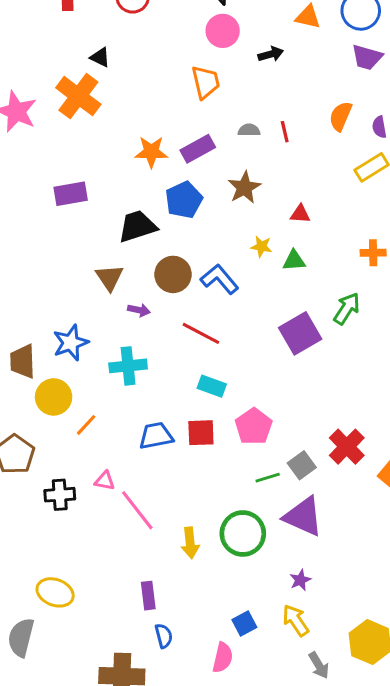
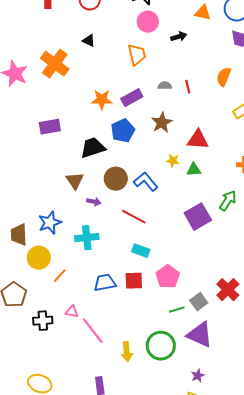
black triangle: (100, 57) -> (89, 41), moved
red triangle: (300, 214) -> (198, 140), size x1.6

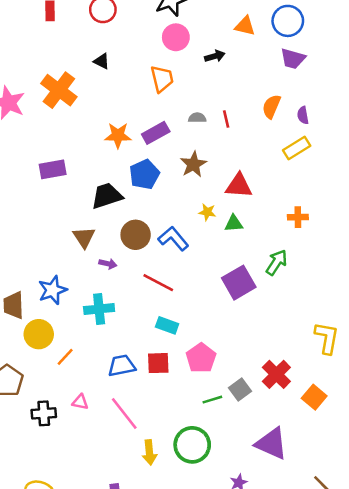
pink line: (93, 331) -> (124, 413), moved
purple triangle: (200, 335) -> (271, 444), moved

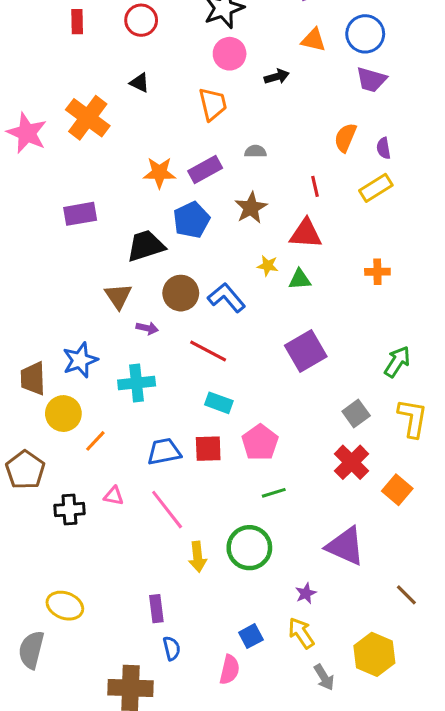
red line: (226, 119) -> (315, 186), moved
green arrow: (276, 262) -> (397, 362), moved
gray square: (240, 390) -> (356, 414), moved

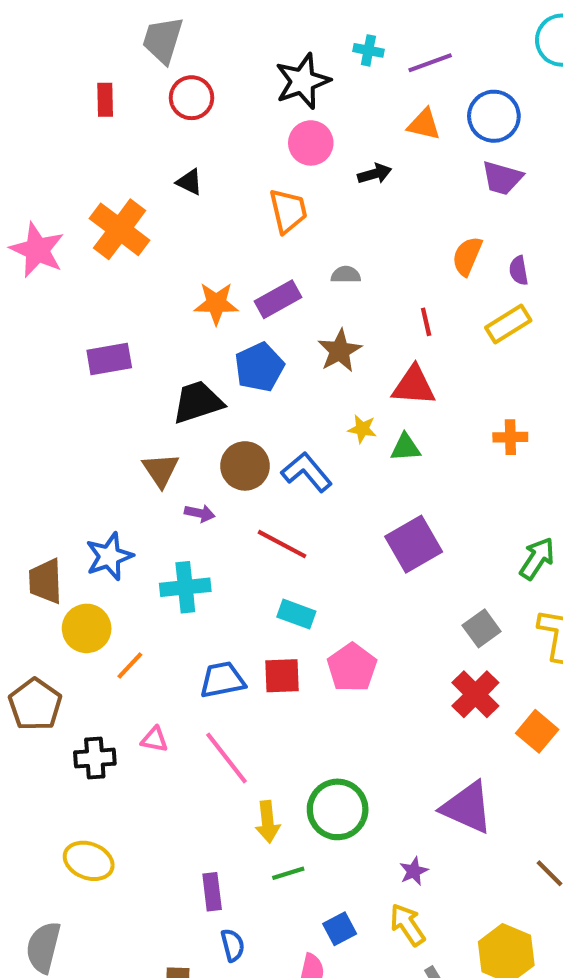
green line: (274, 493) -> (288, 873), moved
yellow ellipse: (65, 606) -> (89, 861), moved

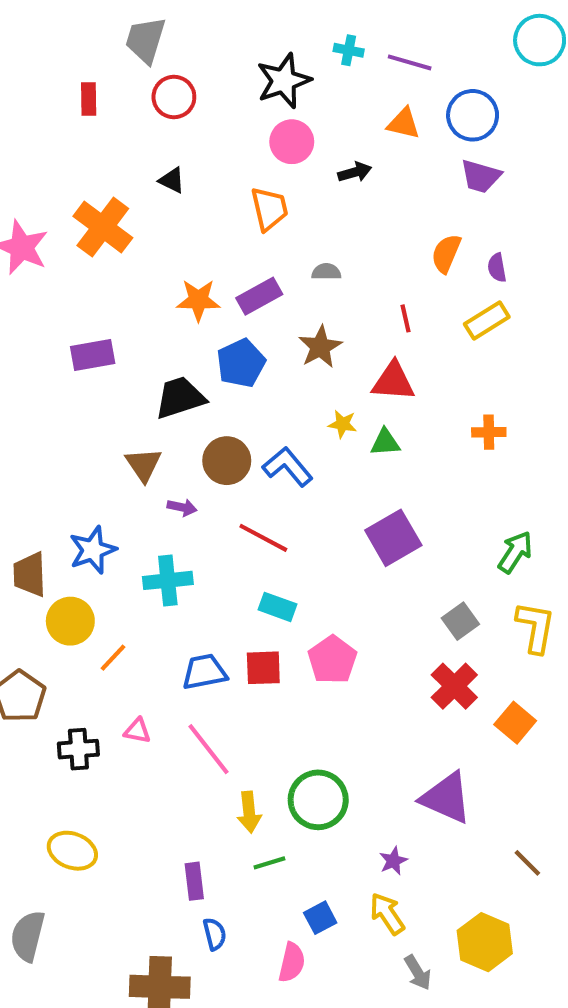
purple line: (430, 63) -> (410, 62), turned 36

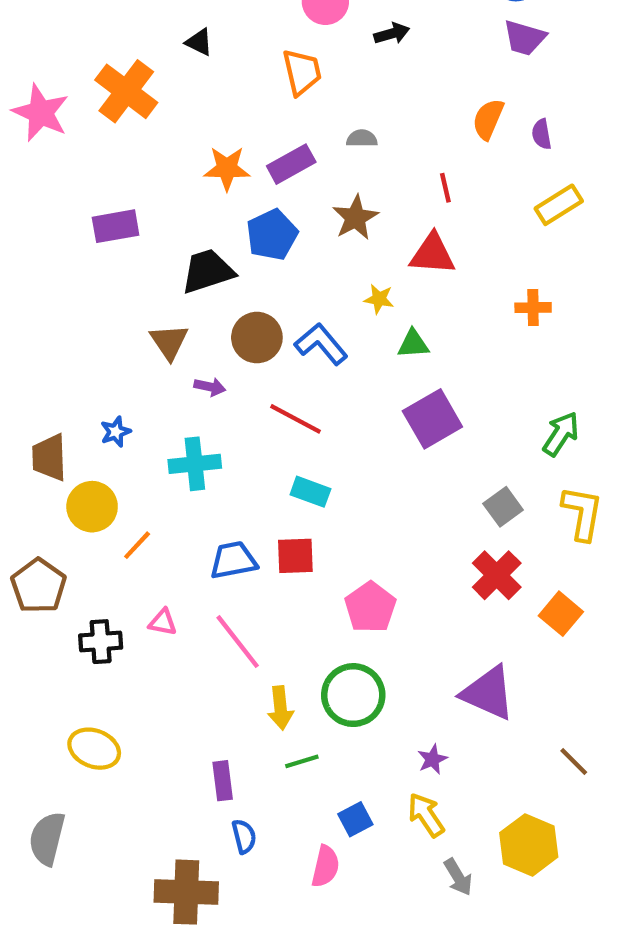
yellow rectangle: (487, 320) -> (559, 205), moved
green triangle: (385, 442) -> (413, 344), moved
blue star: (93, 550) -> (116, 432), size x0.6
pink pentagon: (332, 660) -> (370, 607), moved

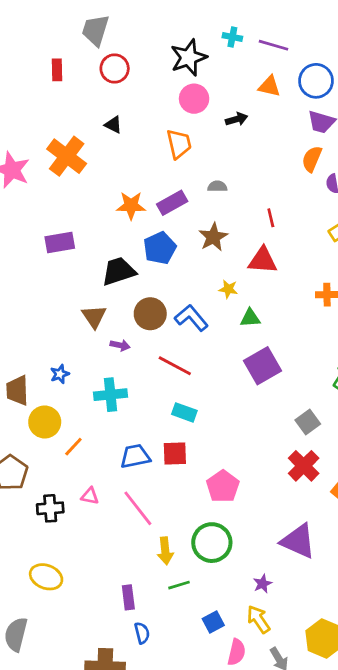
orange semicircle: (488, 119) -> (312, 159), moved
pink semicircle: (325, 866) -> (237, 652), moved

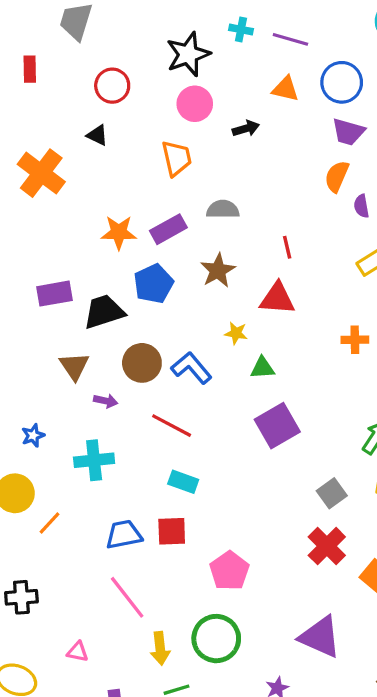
red circle: (115, 69) -> (112, 86), moved
gray semicircle: (217, 186) -> (223, 209), size x1.4
purple rectangle: (60, 243) -> (54, 294), moved
pink triangle: (90, 496) -> (78, 652), moved

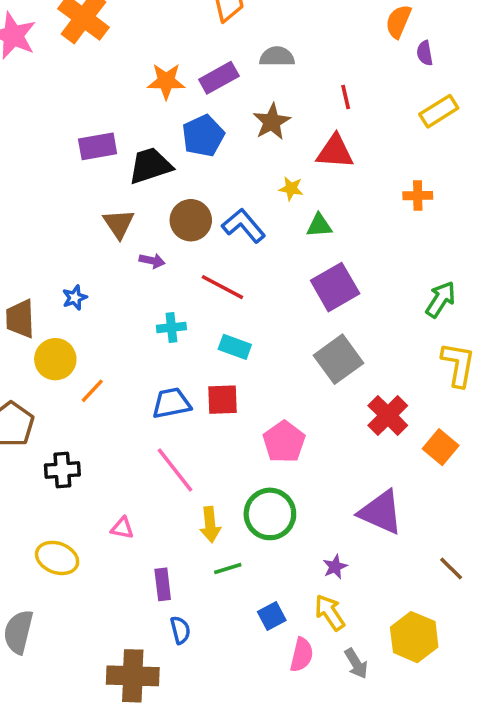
cyan cross: (94, 460) -> (171, 328), moved, size x0.7
gray square: (332, 493) -> (339, 359), moved, size x1.5

